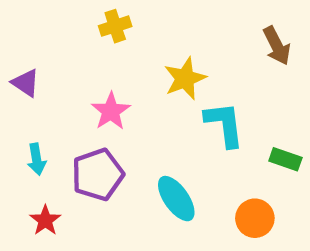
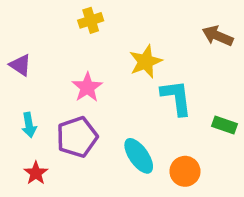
brown arrow: (277, 46) -> (218, 36), turned 140
orange circle: (255, 218) -> (185, 171), moved

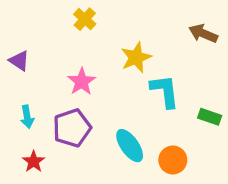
yellow cross: (91, 20) -> (85, 19), turned -30

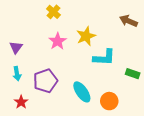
purple triangle: (19, 61) -> (16, 47), moved, turned 32
pink star: (82, 82) -> (58, 41), moved
cyan L-shape: (165, 91) -> (104, 57), turned 100

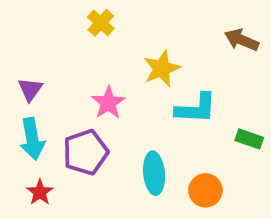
pink star: (58, 41) -> (108, 103), moved
cyan arrow: (17, 74) -> (32, 139), size x1.5
cyan ellipse: (82, 92) -> (154, 173), turned 30

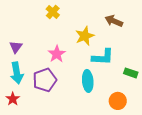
brown arrow: (242, 40) -> (114, 21), moved
cyan ellipse: (154, 173) -> (88, 81), moved
orange circle: (205, 190) -> (118, 101), moved
red star: (40, 192) -> (13, 99), moved

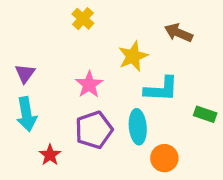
purple pentagon: (45, 80) -> (94, 130), moved
red star: (13, 99) -> (50, 155), moved
orange circle: (118, 101) -> (164, 158), moved

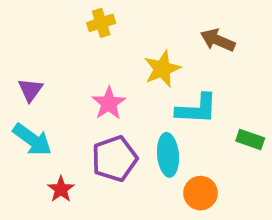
yellow cross: (83, 19) -> (101, 23), turned 30
cyan arrow: (26, 114) -> (32, 140), turned -44

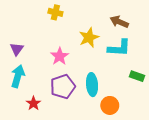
yellow cross: (101, 23) -> (55, 12), turned 32
cyan L-shape: (197, 109) -> (119, 48), moved
cyan arrow: (32, 140) -> (18, 76), turned -110

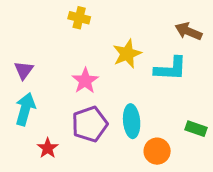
brown arrow: (119, 22) -> (188, 31), moved
green rectangle: (137, 76) -> (196, 129), moved

